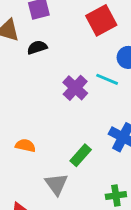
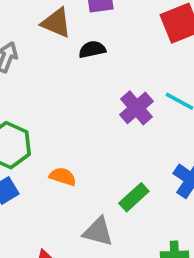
gray triangle: (56, 184) -> (98, 232), turned -45

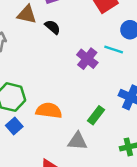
black semicircle: (92, 49) -> (53, 27), turned 63
orange semicircle: (63, 177) -> (49, 111), size x1.5

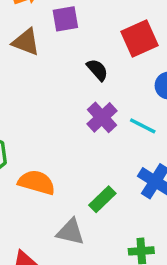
black semicircle: (53, 27) -> (97, 70), moved
cyan line: (114, 50) -> (143, 126), moved

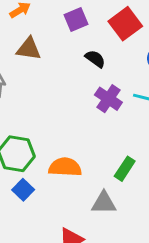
purple square: (65, 19) -> (76, 20), moved

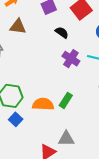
green rectangle: (125, 169) -> (66, 100), moved
gray triangle: (104, 203) -> (66, 139), moved

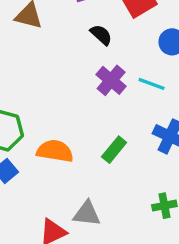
green rectangle: (66, 100) -> (114, 150), moved

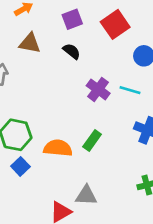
black semicircle: (101, 35) -> (72, 51), moved
green rectangle: (114, 150) -> (92, 140), moved

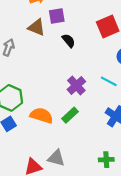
purple square: (72, 19) -> (57, 16), moved
purple cross: (98, 89) -> (76, 85), moved

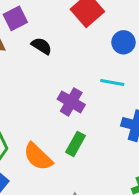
orange semicircle: (41, 115) -> (38, 157), turned -135

